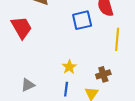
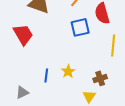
gray triangle: (28, 85) -> (22, 92), moved
blue line: (66, 89) -> (46, 75), moved

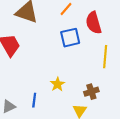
blue line: (46, 75) -> (34, 100), moved

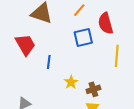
brown cross: (91, 92) -> (93, 89), moved
blue line: (34, 100) -> (49, 62), moved

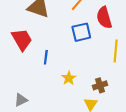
brown cross: (93, 89) -> (100, 85), moved

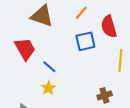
blue line: (46, 57) -> (49, 67), turned -56
yellow star: (69, 78) -> (48, 88), moved

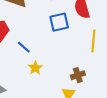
yellow star: (48, 88) -> (35, 68), moved

